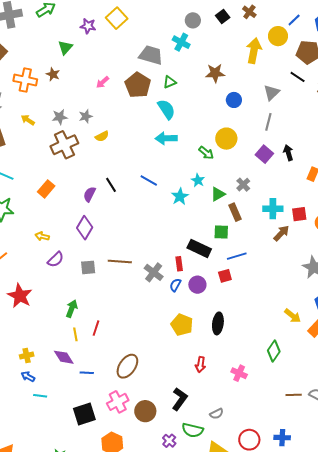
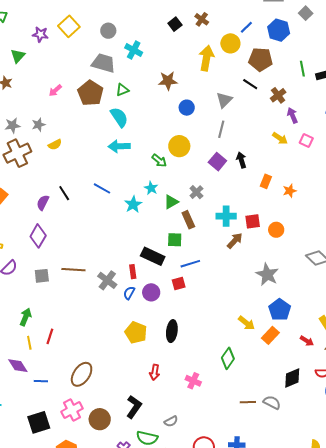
gray circle: (193, 20) -> (108, 31), moved

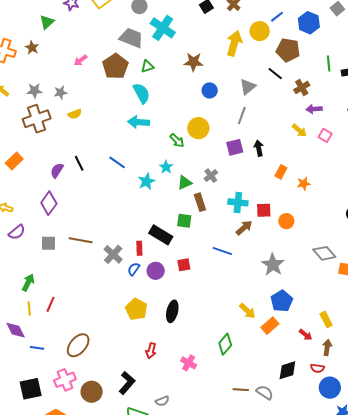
cyan cross: (134, 50) -> (163, 28), size x1.4
purple arrow: (292, 115) -> (314, 109), turned -77
purple square: (217, 162) -> (235, 147), turned 30
blue line: (190, 264) -> (222, 251), moved, turned 30

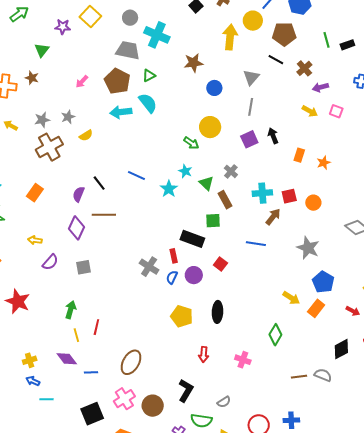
cyan arrow: (139, 122) -> (121, 112), moved
green triangle: (185, 183) -> (206, 183), turned -42
brown line: (81, 240) -> (104, 215), moved
red square: (184, 265) -> (220, 264), turned -32

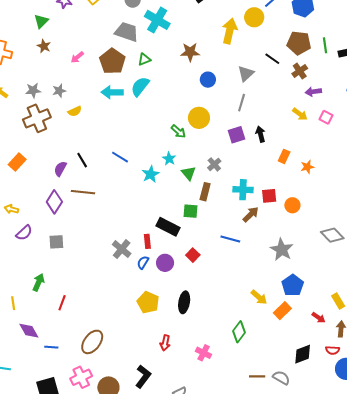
brown pentagon: (284, 34) -> (299, 43), moved
brown star: (32, 78) -> (44, 46), moved
cyan semicircle: (148, 103) -> (140, 86), turned -110
brown rectangle: (225, 200) -> (205, 192), turned 36
yellow line: (76, 335) -> (13, 303), moved

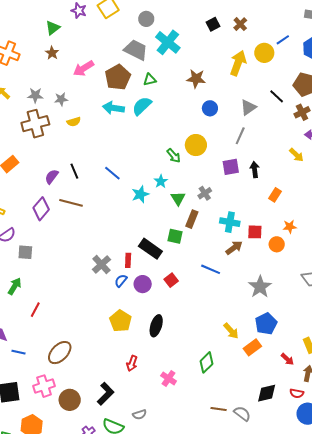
pink arrow: (77, 57) -> (84, 68), size x1.5
orange star: (307, 167) -> (290, 227), moved
gray square: (56, 242) -> (25, 252), moved

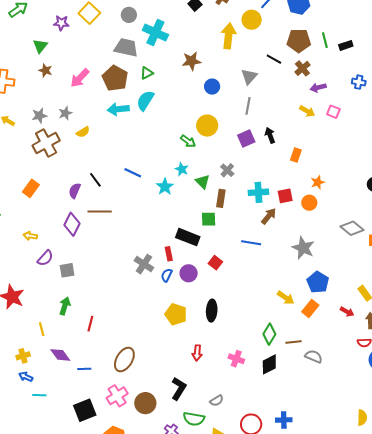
black diamond: (267, 393) -> (269, 364), moved
brown line: (219, 409) -> (294, 342), moved
gray semicircle: (242, 414) -> (314, 356), moved

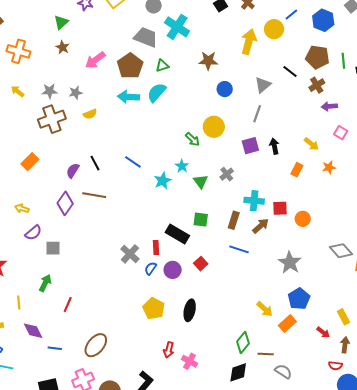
yellow arrow: (307, 111) -> (311, 144), moved
orange star: (318, 182) -> (329, 167), moved
brown rectangle: (221, 198) -> (234, 220), moved
pink cross: (236, 359) -> (189, 361), moved

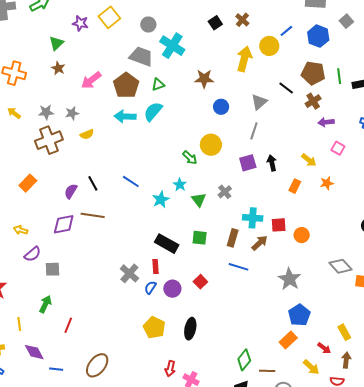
purple diamond: (65, 203) -> (64, 224), turned 45
black rectangle: (177, 234) -> (167, 244), moved
yellow arrow: (265, 309) -> (311, 367), moved

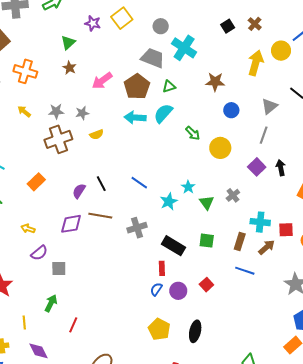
green arrow: (190, 158) -> (193, 133), moved
purple square: (248, 163) -> (257, 167), turned -30
gray cross: (129, 273) -> (137, 228), moved, turned 30

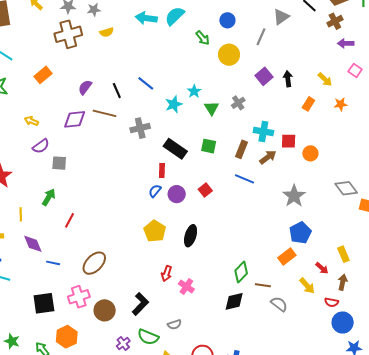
blue circle: (231, 110) -> (227, 20), moved
gray line: (264, 135) -> (261, 37), moved
black line: (101, 184) -> (117, 91), moved

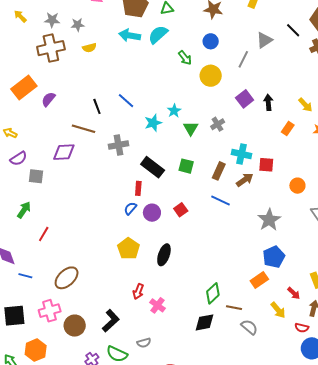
orange rectangle: (43, 75) -> (24, 88), size x1.4
purple semicircle: (85, 87) -> (48, 99), moved
purple diamond: (75, 119) -> (64, 152), moved
orange circle: (310, 153) -> (297, 186), moved

